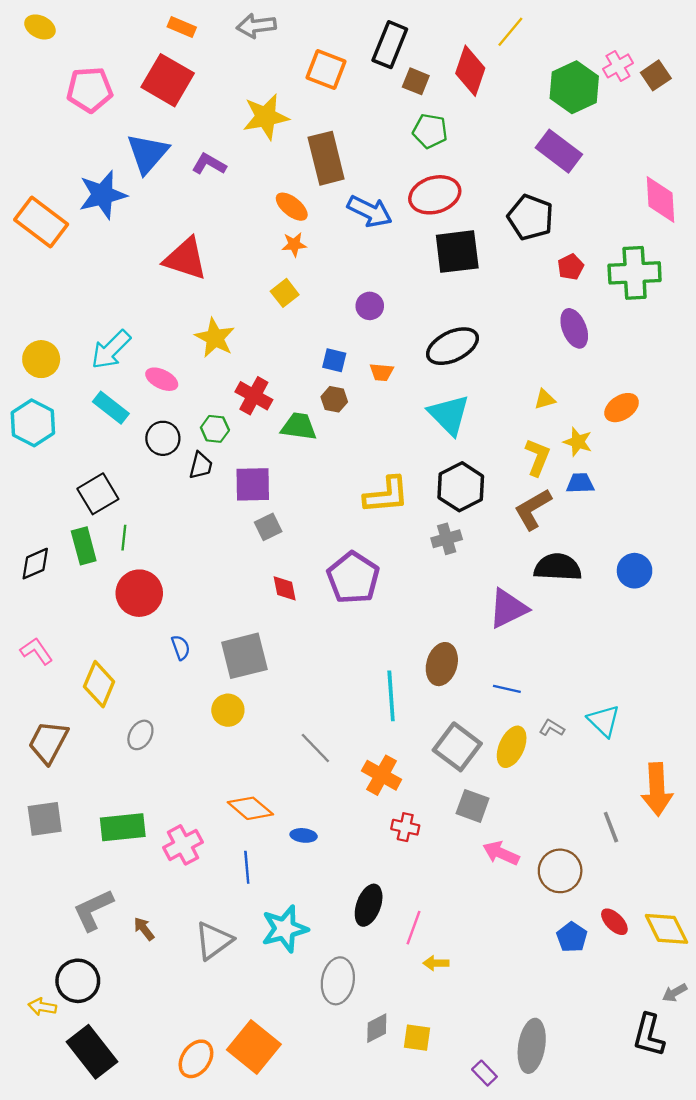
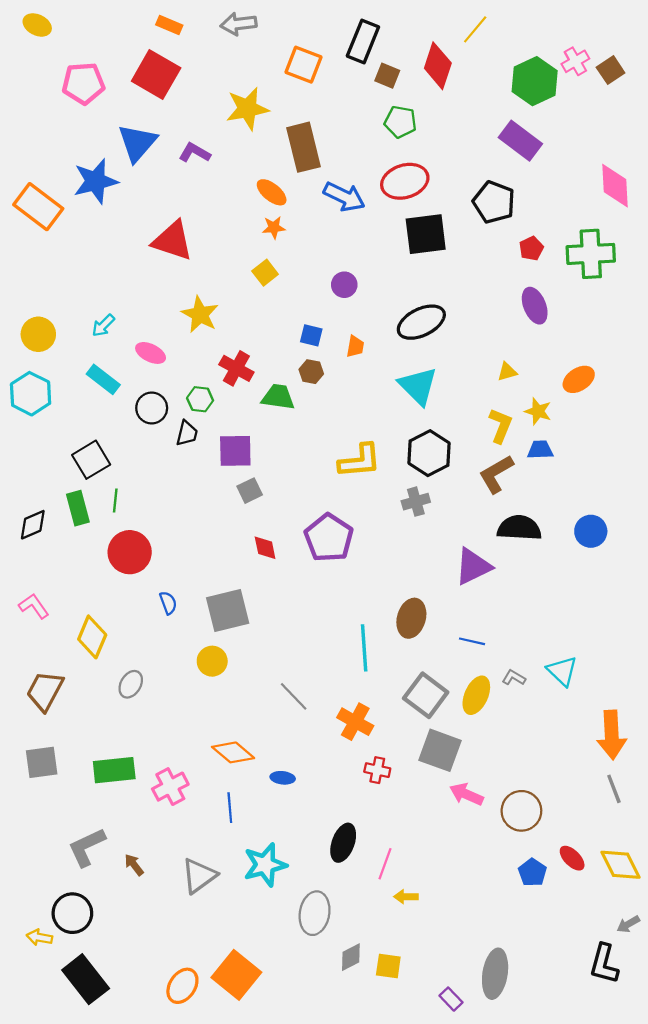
cyan arrow: (111, 350) -> (103, 325), size x0.6
orange trapezoid: (382, 372) -> (355, 346), turned -85
gray square: (473, 806) -> (440, 750), size x1.4
gray line: (611, 827) -> (614, 789), moved

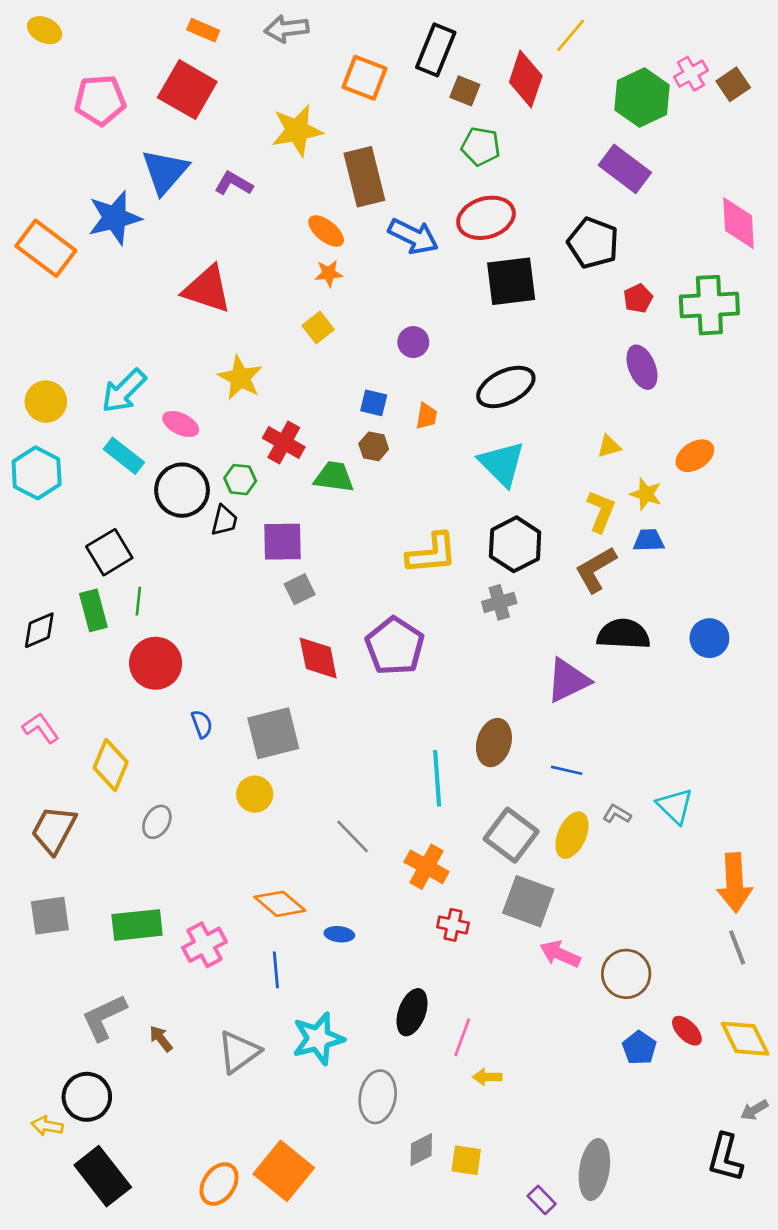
cyan arrow: (103, 325) -> (124, 391), size x1.6
black circle: (152, 408) -> (182, 490), size x1.4
red diamond: (265, 548) -> (318, 658), size x1.5

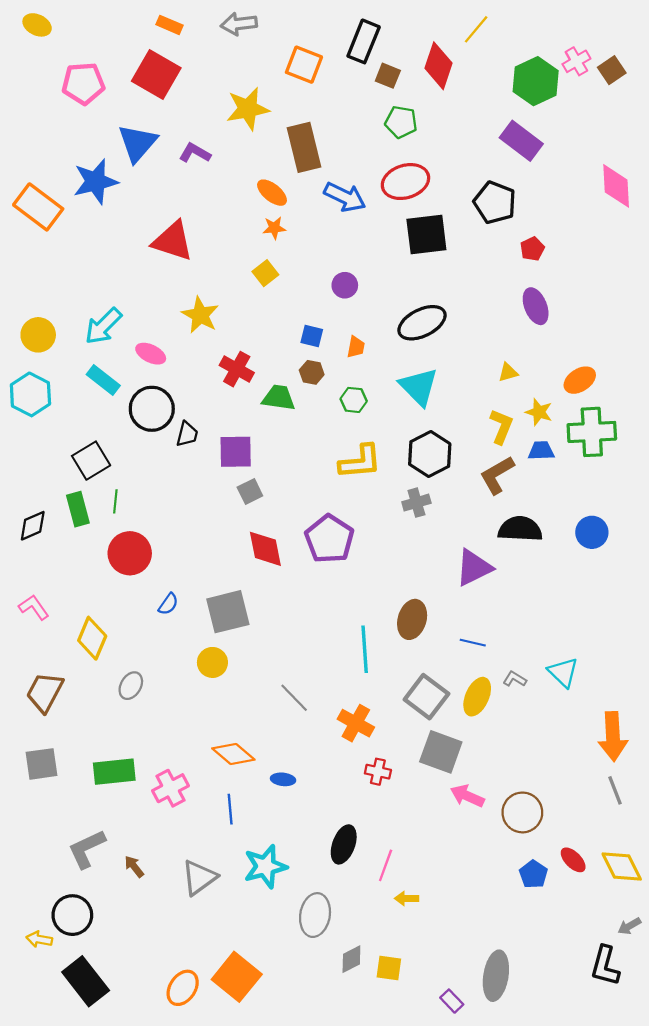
green cross: (709, 305) -> (592, 432), moved
green hexagon: (240, 480) -> (354, 400), moved
blue semicircle: (202, 724) -> (168, 604), turned 55

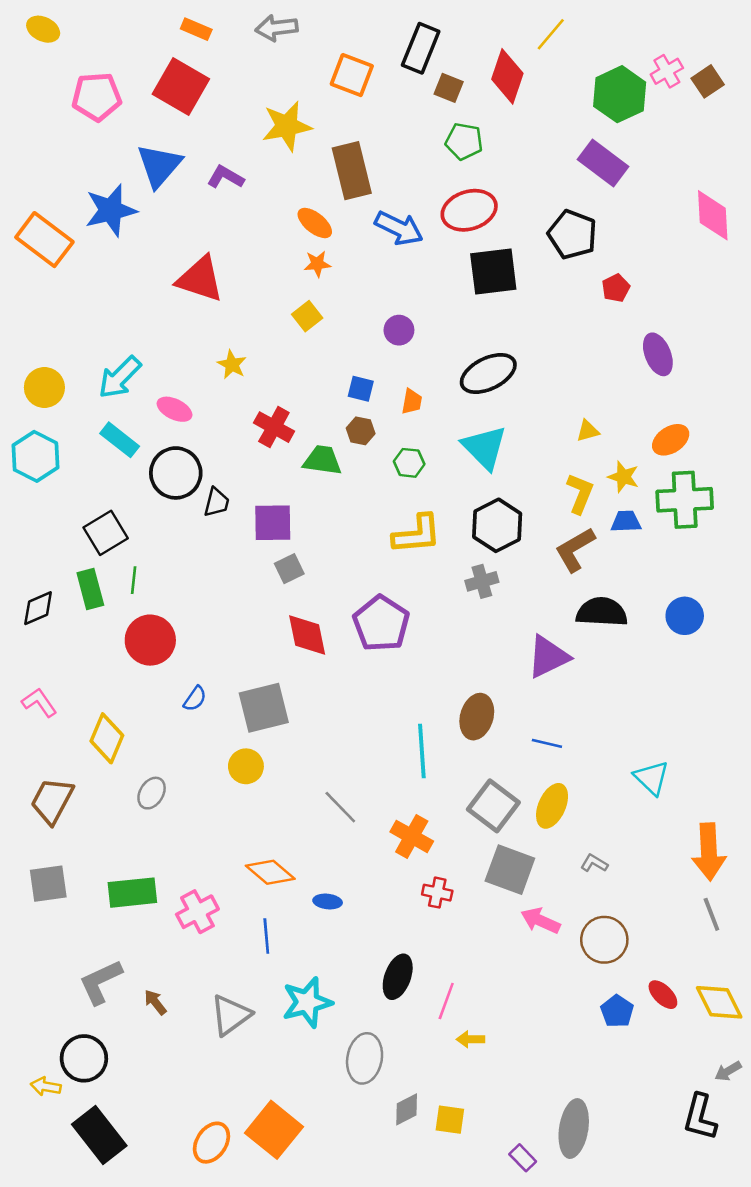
purple ellipse: (536, 306) -> (658, 354), moved
yellow star: (200, 315) -> (232, 365), size x0.7
gray L-shape: (515, 679) -> (594, 863), moved

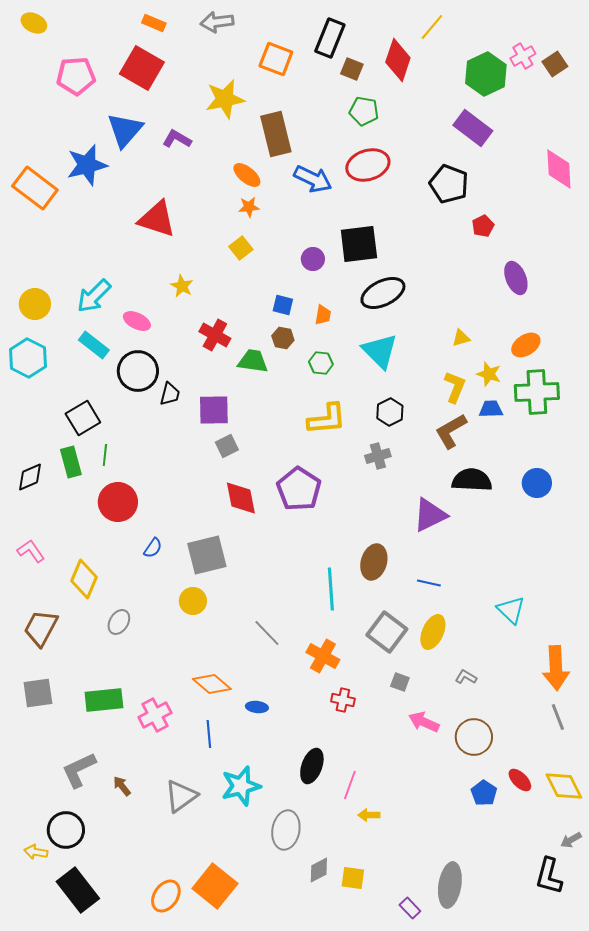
black square: (493, 271) -> (359, 244), moved
black hexagon: (497, 525) -> (390, 412), size x0.7
gray square: (510, 870) -> (400, 682), size x0.5

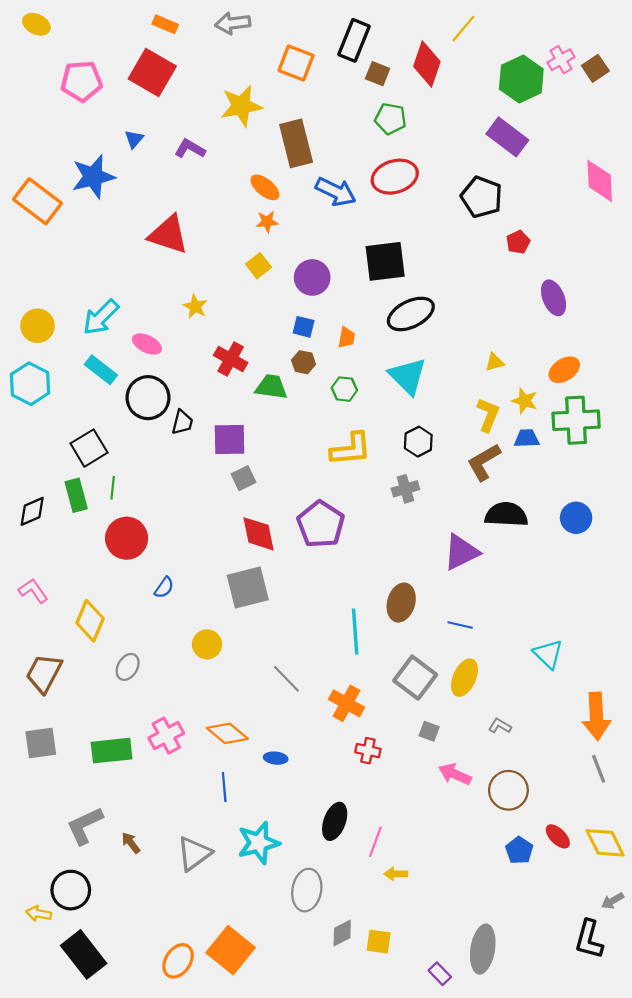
blue triangle: (125, 130) -> (134, 139), size x0.5
purple circle: (313, 259) -> (312, 277), moved, size x1.4
gray square: (207, 555) -> (248, 588), moved
pink cross: (155, 715) -> (166, 736), moved

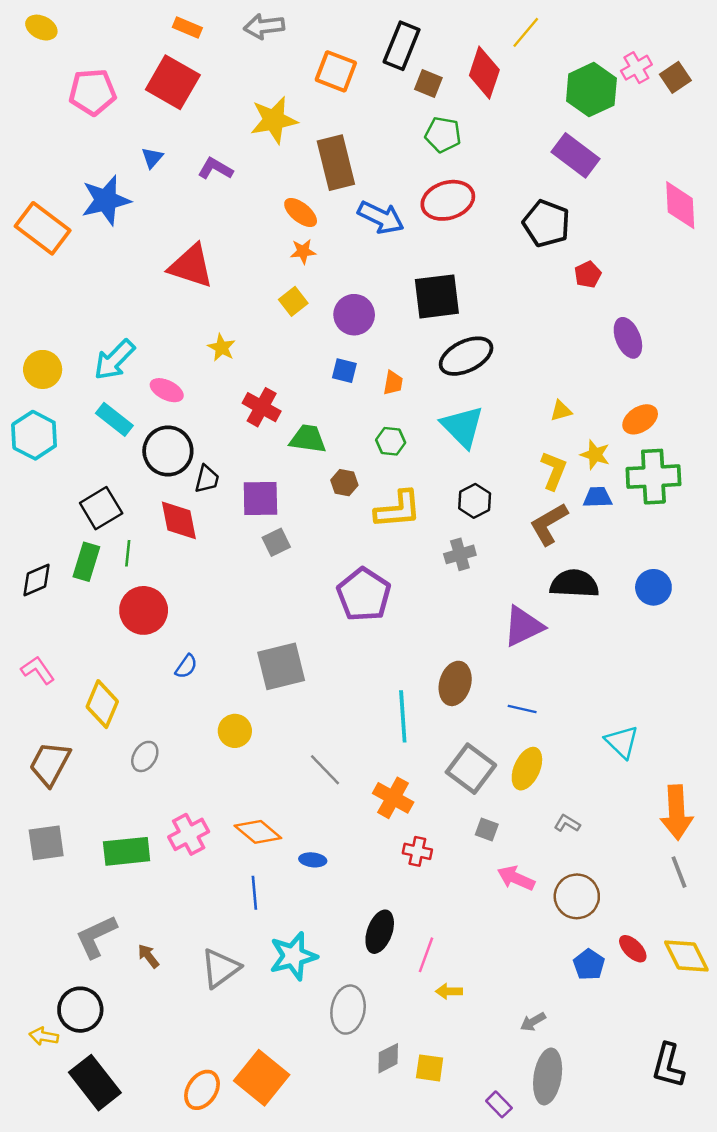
brown hexagon: (304, 362) -> (344, 483), moved
green rectangle: (76, 495) -> (86, 562), turned 32
red diamond: (258, 534) -> (179, 520), moved
gray arrow: (613, 901) -> (533, 1022), moved

